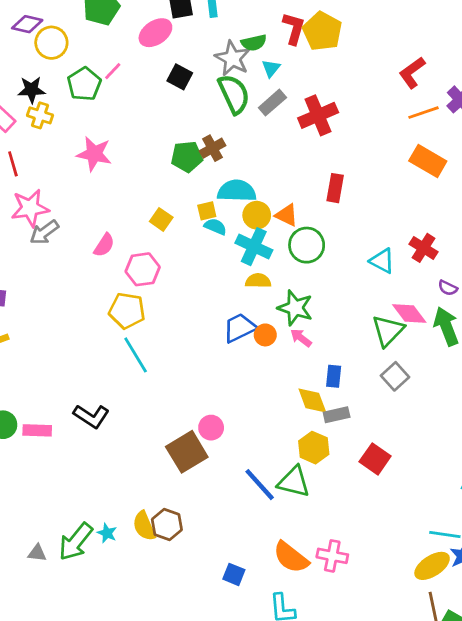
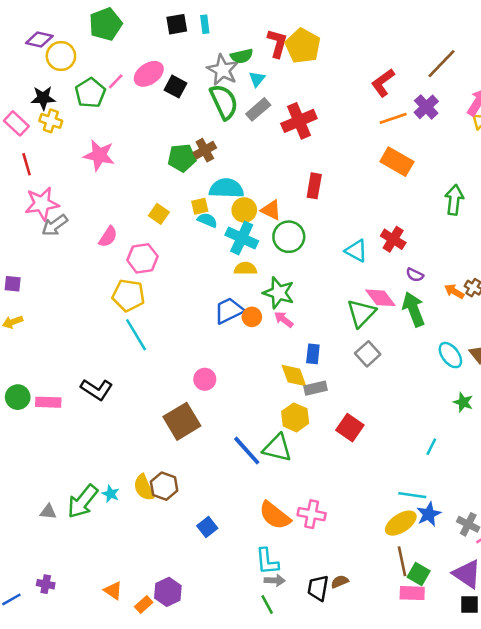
pink ellipse: (155, 33) -> (149, 74), moved
pink circle: (211, 428) -> (205, 379), moved
blue square: (234, 574) -> (207, 527), moved, turned 30

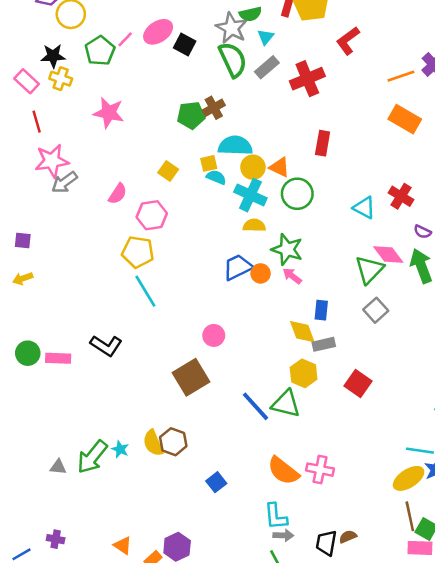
red L-shape: (383, 83) -> (348, 41), moved

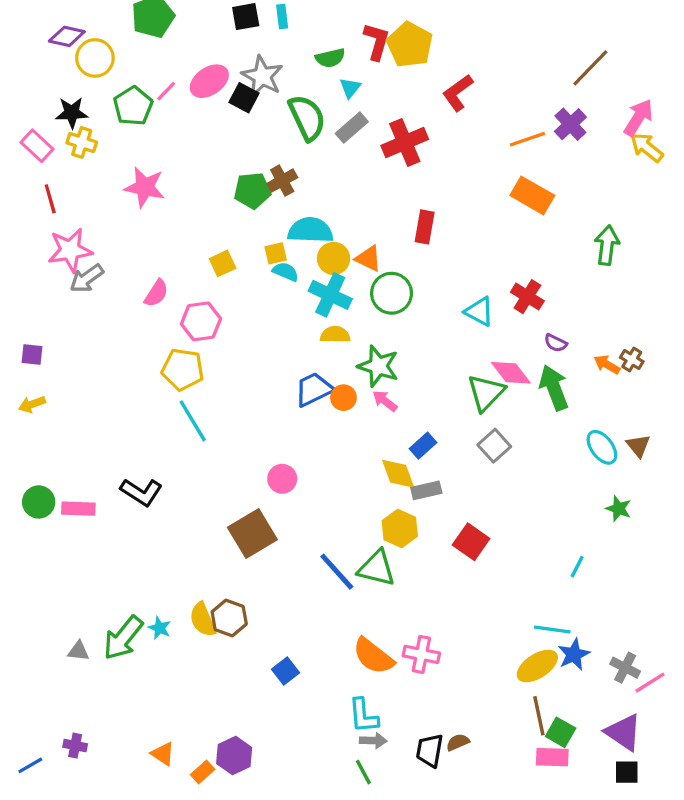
gray star: (231, 28) -> (262, 76), moved
yellow square: (168, 171) -> (223, 263), turned 30
blue rectangle: (321, 310) -> (423, 446), turned 42

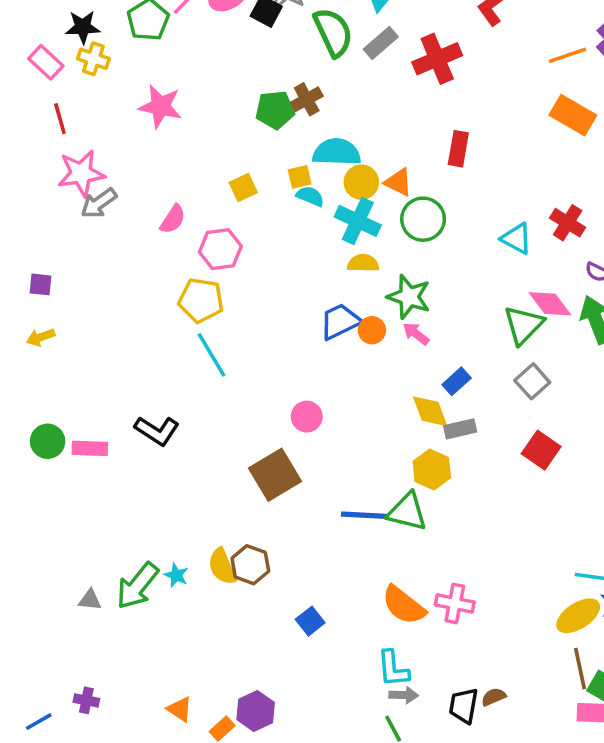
red square: (471, 542) -> (541, 450), moved
blue line: (337, 572) -> (365, 515), turned -45

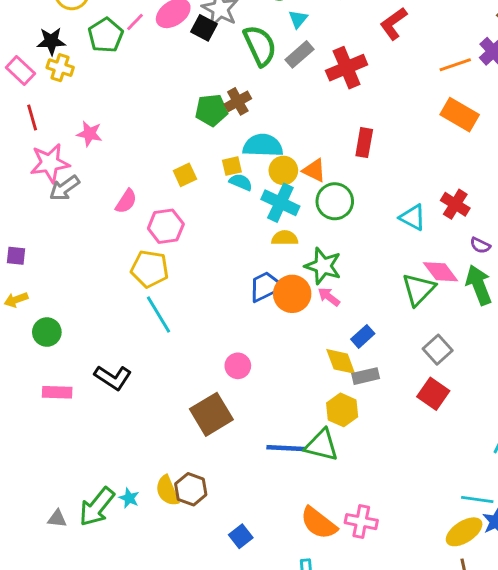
pink star: (160, 106) -> (89, 134), moved, size x0.7
orange circle: (372, 330) -> (292, 294), size x1.6
gray square: (532, 381) -> (438, 350), moved
green circle: (48, 441) -> (47, 332), moved

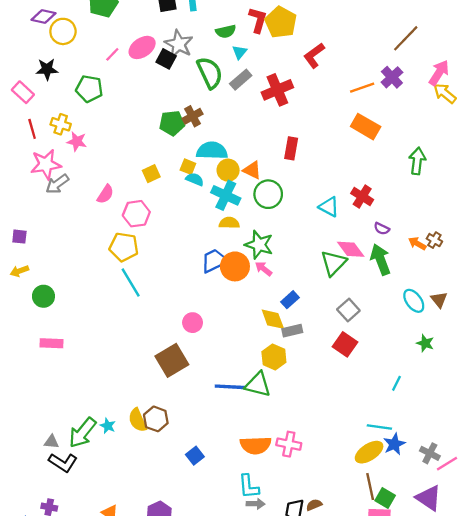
green pentagon: (106, 35) -> (89, 89), moved, turned -30
yellow cross: (60, 68) -> (61, 124), moved
yellow square: (232, 166) -> (188, 167), turned 35
black L-shape: (113, 378) -> (63, 462), moved
orange semicircle: (319, 523) -> (256, 445), turned -40

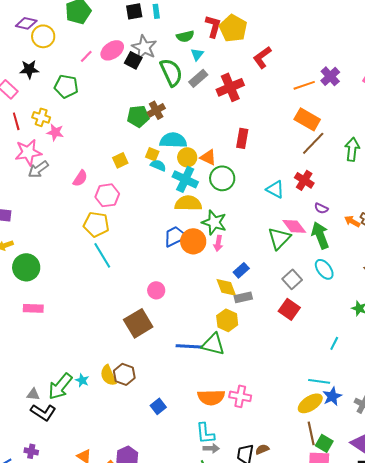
brown line: (406, 38) -> (313, 143), moved
yellow semicircle: (229, 223) -> (188, 203), size x1.5
pink arrow: (264, 269) -> (218, 243), turned -119
green circle: (43, 296) -> (26, 267), size x1.4
cyan ellipse: (414, 301) -> (324, 269), moved

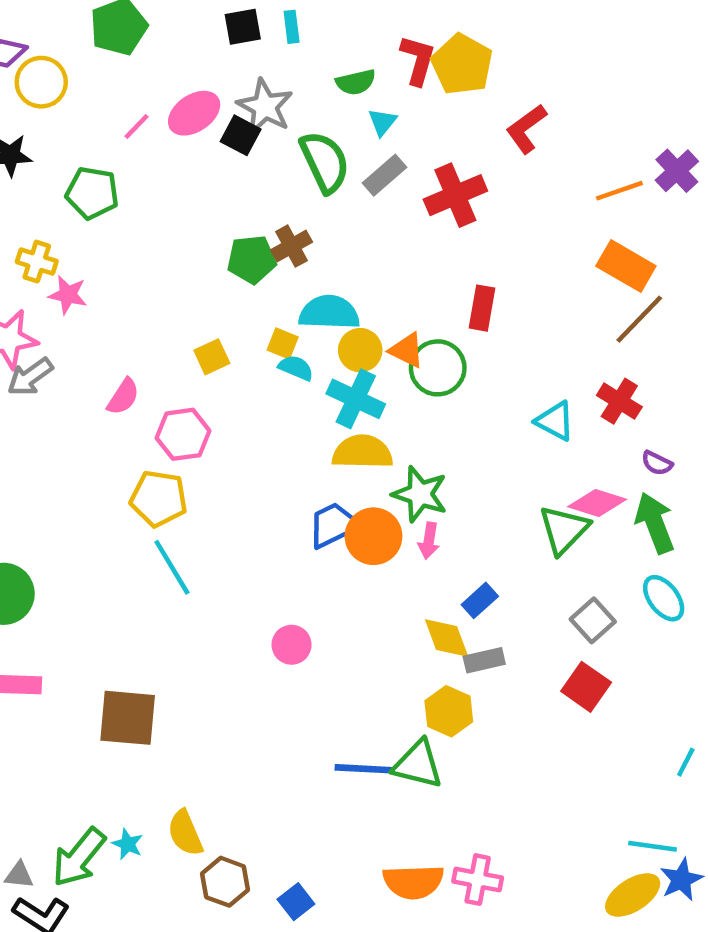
green circle: (222, 178) -> (438, 368), moved
pink diamond: (294, 226) -> (597, 503), turned -35
brown square: (138, 323) -> (128, 718), moved, turned 36
brown hexagon: (124, 374) -> (225, 882), moved

